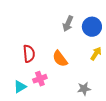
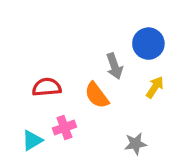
gray arrow: (68, 24) -> (114, 66), moved, turned -42
red semicircle: (29, 54) -> (47, 87), turned -90

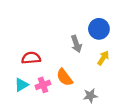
orange semicircle: (97, 95) -> (64, 77), moved
cyan triangle: (32, 140) -> (21, 85), moved

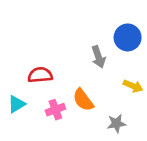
yellow arrow: (103, 58) -> (133, 86), moved, turned 80
cyan triangle: (21, 85) -> (17, 104), moved

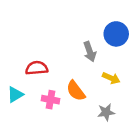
yellow arrow: (133, 86) -> (111, 78), moved
pink cross: (55, 110) -> (51, 100), turned 30

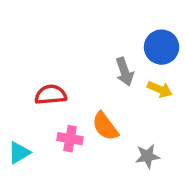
yellow arrow: (111, 78) -> (160, 89), moved
cyan triangle: (15, 95) -> (19, 153), moved

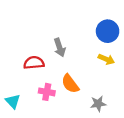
gray arrow: (125, 72) -> (60, 48), moved
cyan triangle: (19, 153) -> (13, 101), turned -42

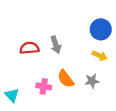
red semicircle: (34, 63) -> (29, 48), moved
gray star: (98, 104) -> (92, 81), moved

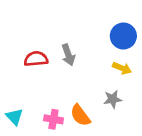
orange semicircle: (66, 79) -> (80, 115), moved
pink cross: (44, 86) -> (53, 119), moved

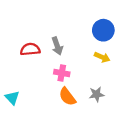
gray star: (113, 99) -> (97, 94), moved
pink cross: (53, 119) -> (62, 73), moved

